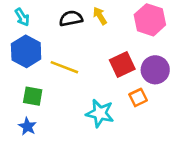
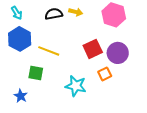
yellow arrow: (100, 16) -> (76, 12), turned 136
green square: (33, 96) -> (36, 73), moved

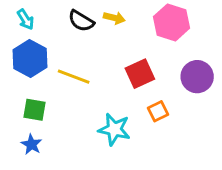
black semicircle: (54, 14) -> (81, 21), turned -138
purple circle: (118, 53) -> (197, 77), moved
green square: (36, 73) -> (34, 110), moved

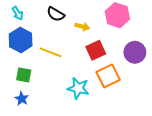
yellow arrow: (114, 18) -> (82, 27), moved
orange square: (158, 111) -> (108, 76), size x1.6

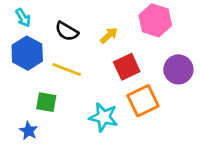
black semicircle: (56, 14) -> (67, 31), moved
yellow arrow: (82, 27) -> (109, 35), turned -56
green square: (24, 75) -> (46, 102), moved

